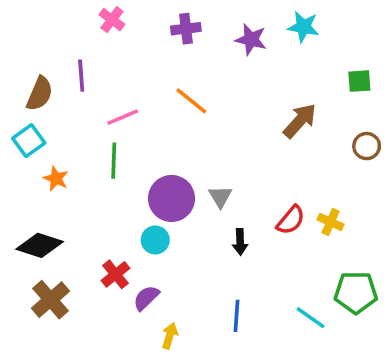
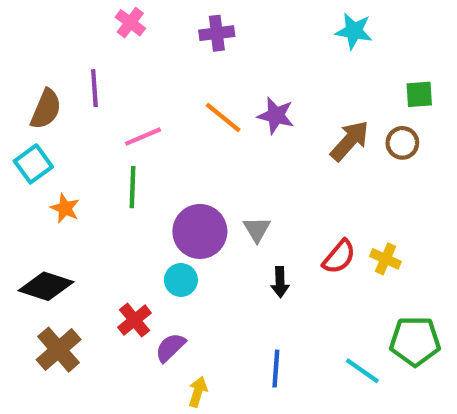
purple star: (251, 39) -> (276, 115), moved
brown circle: (367, 146) -> (402, 143), moved

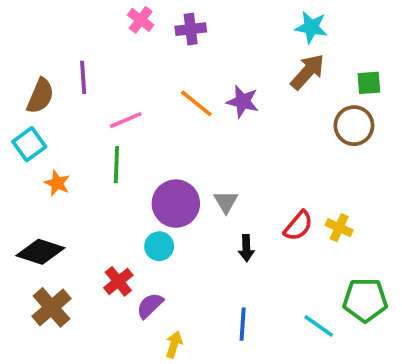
pink cross: (130, 23) -> (141, 20), moved
brown arrow: (350, 141) -> (308, 72), moved
brown circle: (402, 143) -> (354, 126), size x1.4

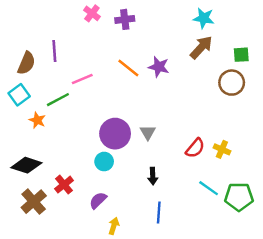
green line: (116, 165) -> (58, 100), moved, turned 60
black arrow: (246, 248) -> (153, 176), moved
red cross: (118, 281) -> (64, 185), moved
cyan line: (319, 326) -> (209, 188), moved

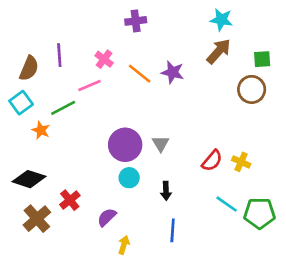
pink cross: (92, 13) -> (104, 59), moved
cyan circle: (104, 162) -> (129, 178), moved

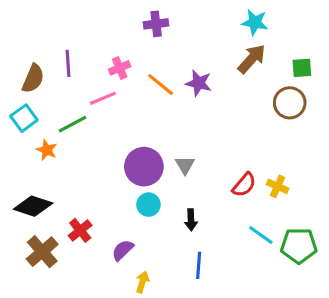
pink cross: (104, 59) -> (120, 68), turned 30

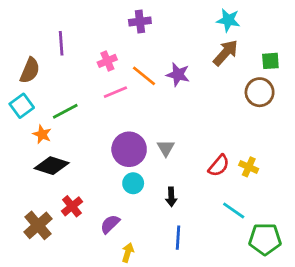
purple line: (68, 63) -> (61, 43), moved
pink line: (103, 98) -> (115, 92), moved
black diamond: (33, 206) -> (52, 166), moved
green pentagon: (299, 246) -> (265, 239), moved

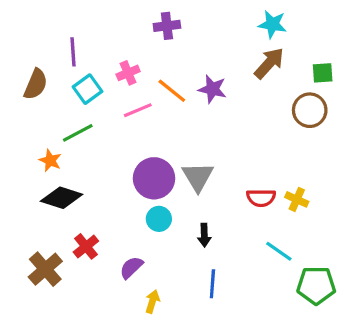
cyan square: (22, 106) -> (88, 89), moved
gray triangle: (166, 148) -> (198, 177), size x1.5
red semicircle: (219, 166) -> (261, 198), turned 50

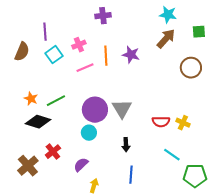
green square: (323, 73) -> (199, 32), moved
orange line: (172, 91) -> (106, 56), turned 48
green line: (78, 133) -> (56, 101), moved
cyan circle: (159, 219) -> (89, 133), moved

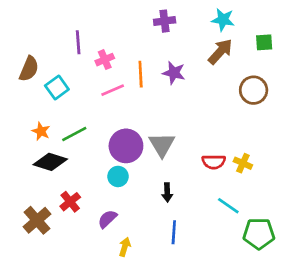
purple cross: (103, 16) -> (165, 21), moved
purple line: (45, 32) -> (78, 42), moved
cyan square: (54, 55) -> (57, 87), moved

